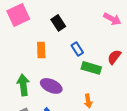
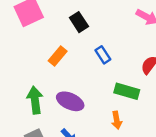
orange rectangle: (41, 50) -> (58, 56), turned 42
green rectangle: (91, 68) -> (127, 91), moved

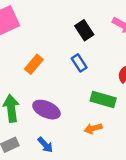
black rectangle: (79, 22) -> (84, 30), moved
orange arrow: (117, 120) -> (93, 128), turned 84

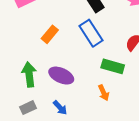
blue rectangle: (79, 63) -> (91, 33), size x1.6
orange arrow: (93, 128) -> (104, 93), turned -98

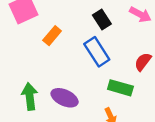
orange rectangle: (50, 34) -> (52, 36), moved

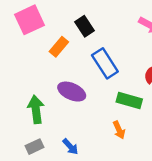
black rectangle: (102, 19) -> (84, 26), moved
purple ellipse: (65, 98) -> (72, 92), moved

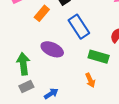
gray rectangle: (35, 147) -> (26, 86), moved
blue arrow: (70, 147) -> (51, 94), turned -80

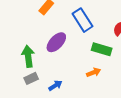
purple ellipse: (52, 49) -> (56, 42), turned -70
orange arrow: (90, 80) -> (94, 72), turned -88

